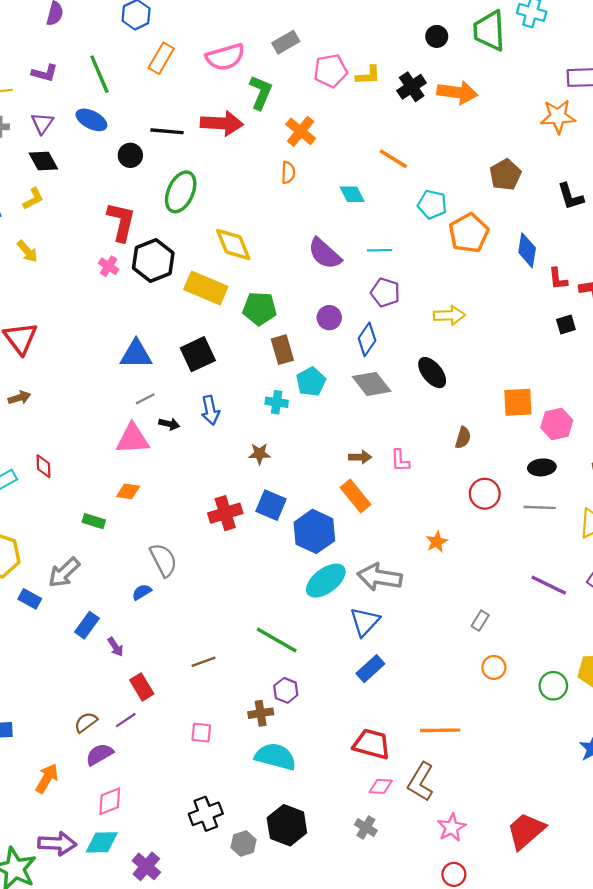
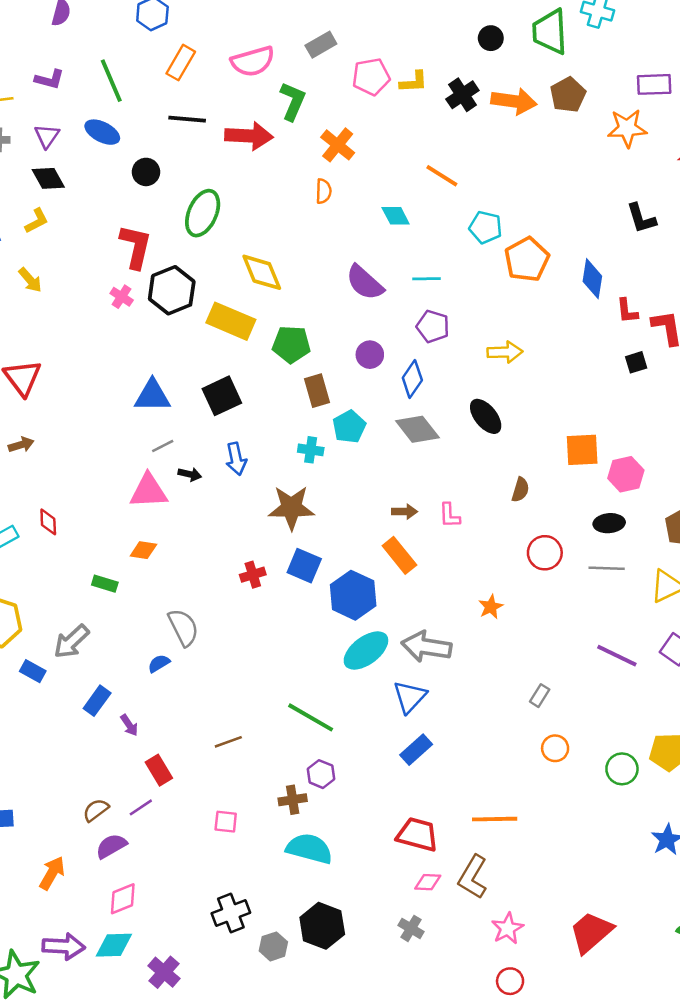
black line: (167, 131) -> (187, 119), moved
brown pentagon: (505, 175) -> (568, 95), moved
brown star: (260, 454) -> (291, 508), size x1.8
red cross: (225, 513) -> (253, 575), size x0.7

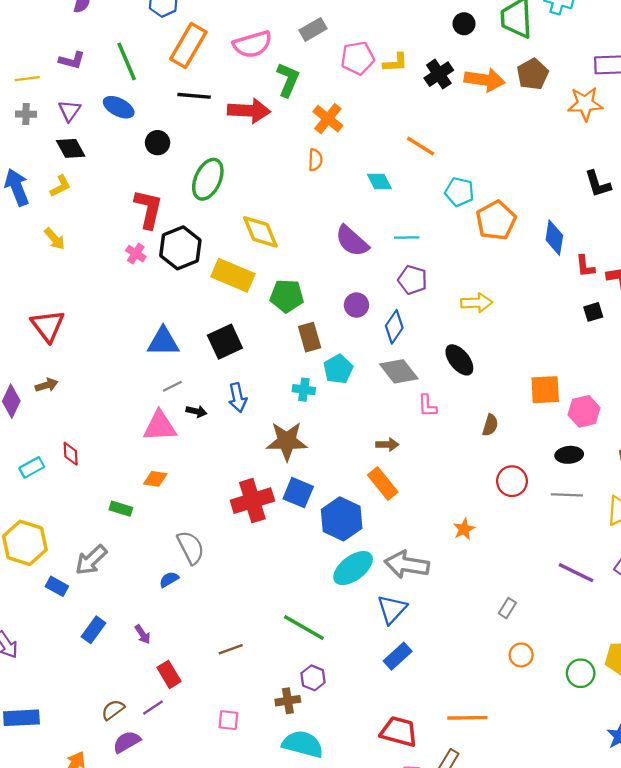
orange rectangle: (181, 63) -> (188, 45), size x1.4
pink L-shape: (450, 515) -> (427, 406), moved
red cross: (253, 575) -> (252, 501), size x1.8
blue rectangle: (97, 701) -> (93, 630), moved

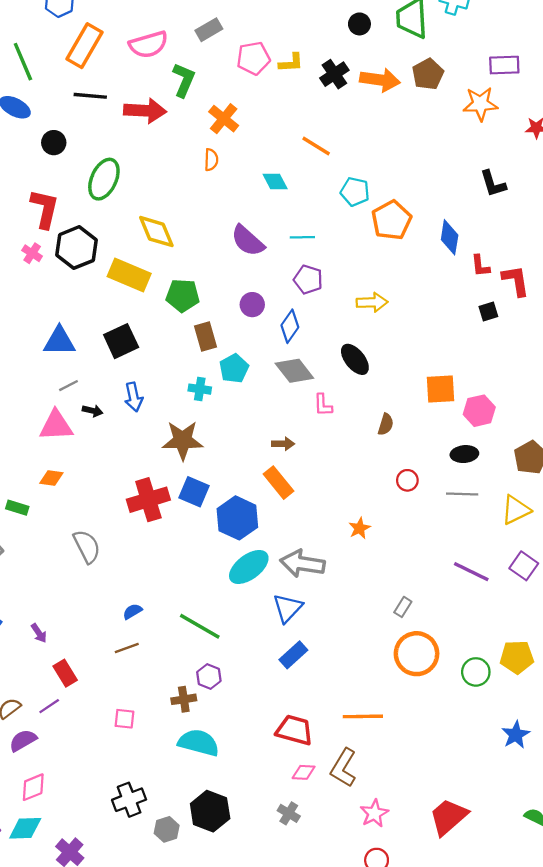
red circle: (512, 481) -> (407, 480), size x0.7
blue semicircle: (169, 579) -> (132, 611), moved
orange circle: (521, 655) -> (417, 654), size x1.8

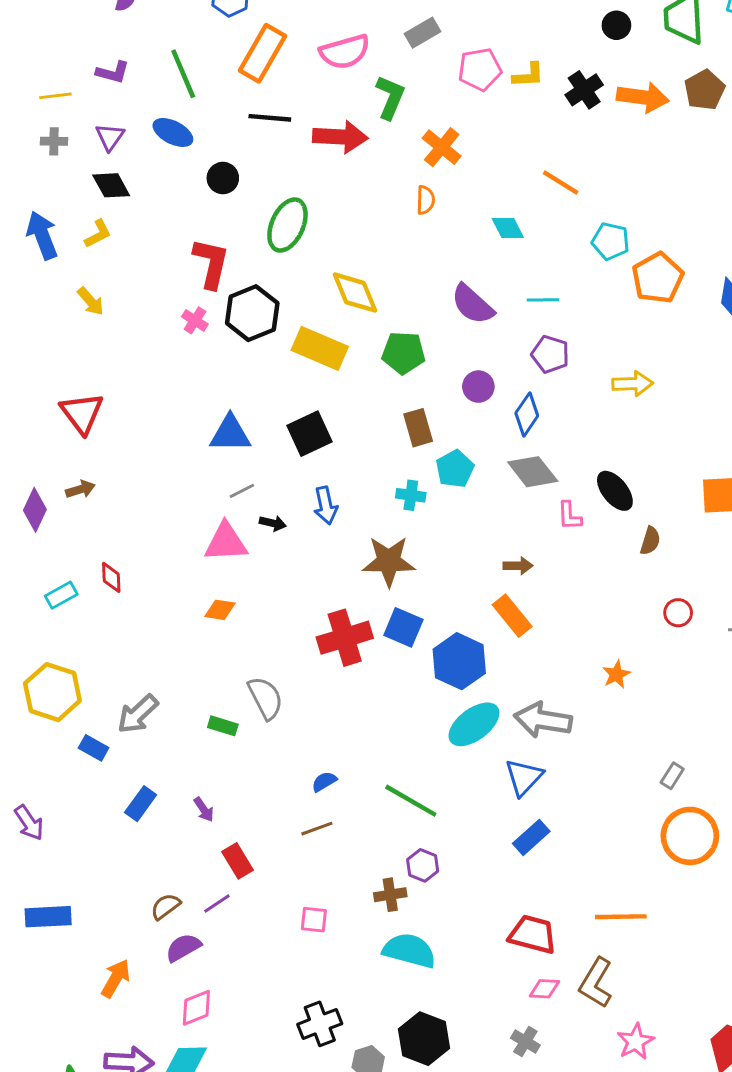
green pentagon: (183, 295) -> (403, 353), moved
black ellipse: (355, 359) -> (615, 491), moved
green rectangle: (17, 508) -> (223, 726), moved

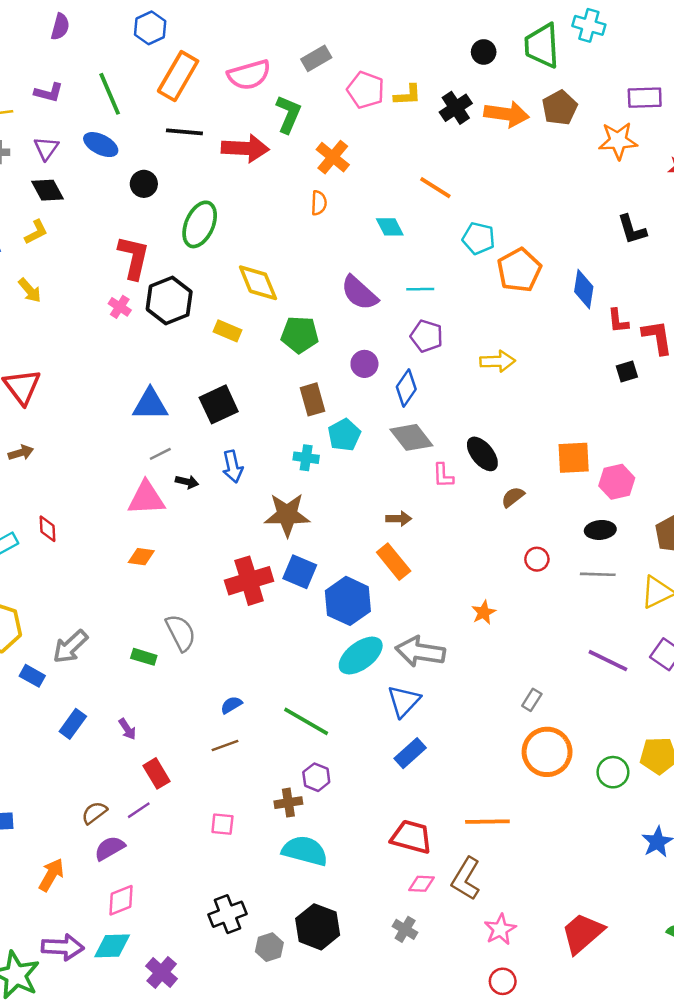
pink pentagon: (480, 69) -> (366, 90), turned 30
yellow rectangle: (320, 348) -> (228, 331), size x0.6
brown semicircle: (650, 541) -> (513, 497), turned -145

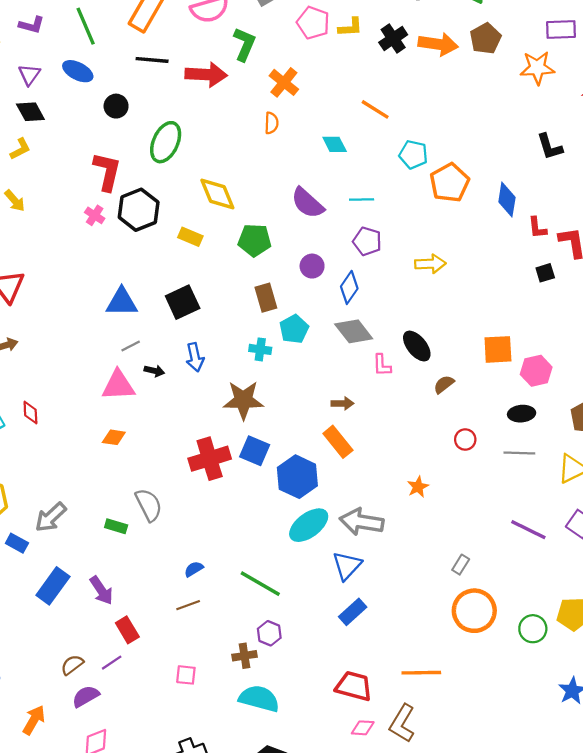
blue rectangle: (73, 724) -> (53, 586), size x1.4
purple arrow: (127, 729) -> (101, 590), size x1.5

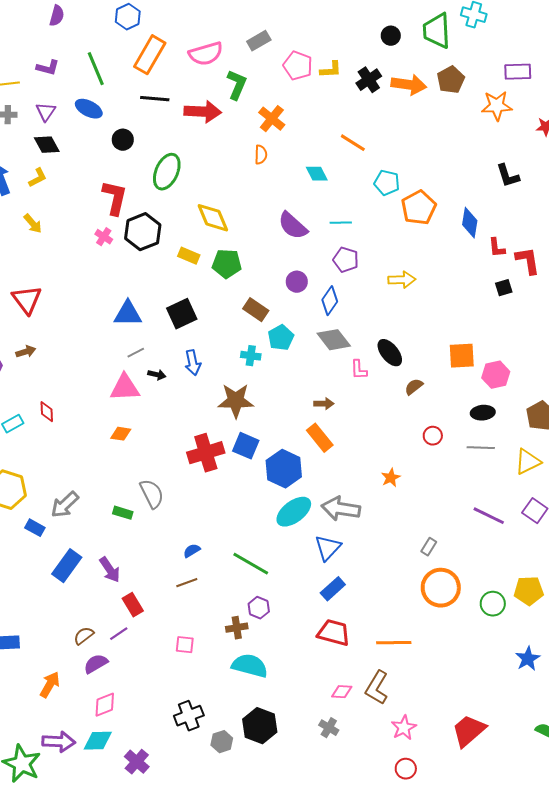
green pentagon: (255, 240) -> (227, 264), moved
brown rectangle: (266, 298) -> (256, 310), turned -40
red trapezoid: (354, 686) -> (334, 633), moved

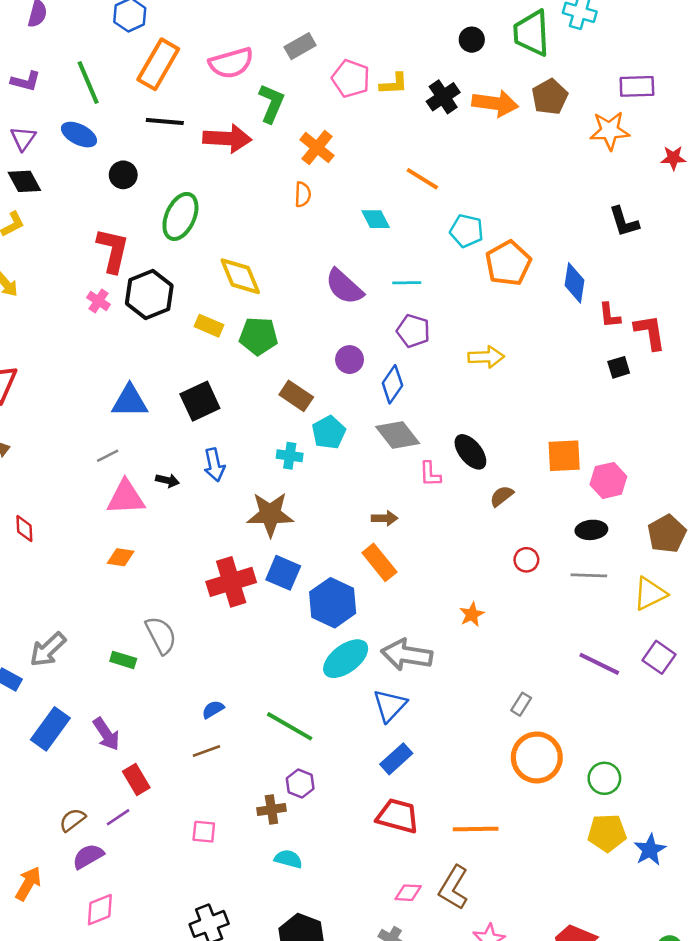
gray line: (136, 353) -> (108, 456), moved
yellow pentagon: (529, 591) -> (607, 833), moved
cyan semicircle: (250, 666) -> (288, 859), size x0.6

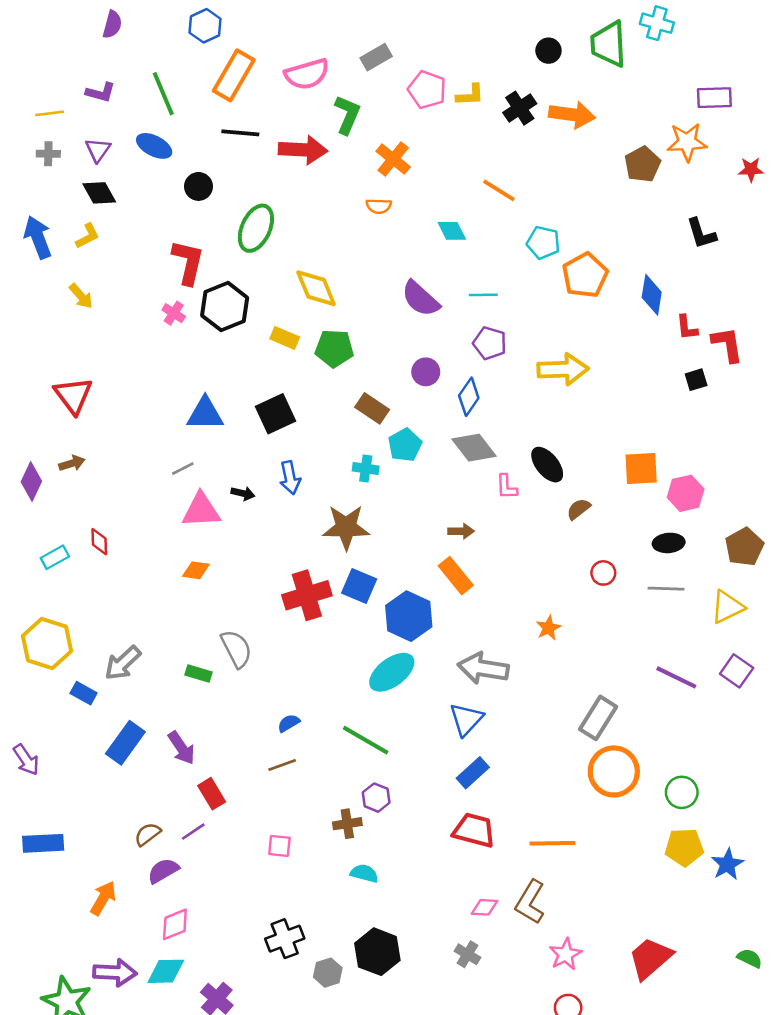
brown pentagon: (550, 97) -> (643, 164), moved
orange semicircle: (303, 194) -> (379, 206), turned 90
yellow arrow: (486, 357) -> (563, 369), size x1.4
cyan ellipse: (346, 659) -> (392, 672), moved
gray rectangle: (521, 704) -> (598, 718), size x1.8

